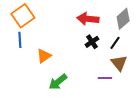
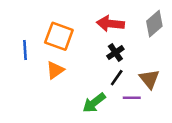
orange square: (23, 16) -> (59, 36), moved, turned -35
black line: (115, 43) -> (117, 78), moved
green arrow: (58, 82) -> (94, 103), moved

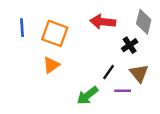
gray diamond: (154, 24) -> (144, 22), turned -35
blue line: (25, 50) -> (22, 28), moved
black cross: (115, 53) -> (130, 45), moved

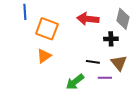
blue line: (22, 28) -> (25, 12), moved
black cross: (130, 45) -> (111, 39), turned 32
black line: (109, 72) -> (93, 62), turned 64

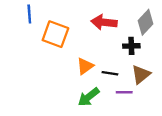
gray diamond: (123, 19) -> (146, 22), turned 30
orange triangle: (44, 56) -> (85, 66), moved
brown triangle: (119, 63) -> (141, 74), turned 30

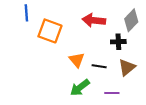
orange triangle: (85, 66) -> (77, 60), turned -35
purple line: (124, 92) -> (112, 93), moved

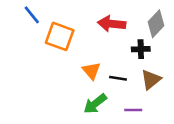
blue line: (26, 13) -> (32, 15), turned -35

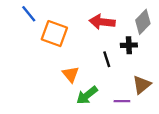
orange triangle: (91, 71) -> (71, 74), moved
black line: (118, 78) -> (107, 59), moved, turned 63
brown triangle: (151, 80) -> (142, 85), moved

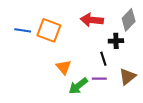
blue line: (29, 14) -> (23, 30), moved, turned -42
black line: (107, 59) -> (103, 59), moved
purple line: (122, 101) -> (99, 79), moved

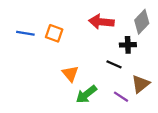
orange square: (49, 30) -> (54, 33), size x0.7
black line: (103, 59) -> (114, 64), turned -48
purple line: (99, 79) -> (121, 97), moved, turned 32

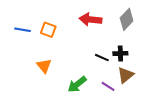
black cross: (128, 45) -> (120, 53), moved
orange triangle: (70, 74) -> (44, 66), moved

